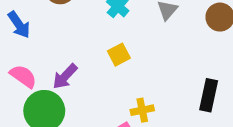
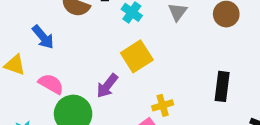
yellow square: (119, 55) -> (137, 56), size x1.5
purple arrow: (65, 76) -> (107, 86), moved

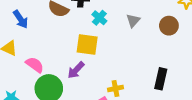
blue arrow: (43, 37) -> (21, 19), moved
yellow square: (137, 56) -> (87, 44), moved, turned 35

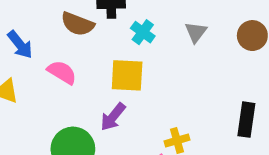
pink semicircle: (35, 65) -> (62, 72), moved

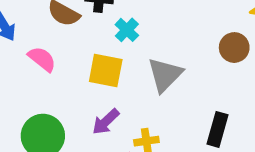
gray triangle: (196, 32) -> (165, 75), moved, size x1.6
purple arrow: (113, 117) -> (106, 122), moved

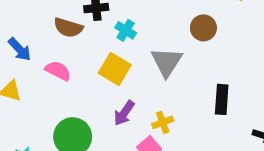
brown circle: (234, 48) -> (203, 28), moved
yellow square: (106, 70) -> (115, 69), turned 32

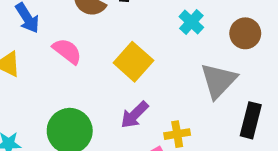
cyan cross: (126, 30) -> (191, 22), moved
gray triangle: (167, 62) -> (219, 81), moved

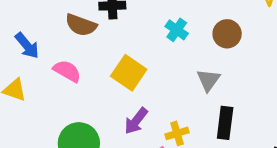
gray triangle: (219, 81) -> (208, 80), size x0.7
black rectangle: (251, 120) -> (225, 123), moved

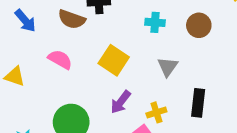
cyan cross: (177, 30) -> (155, 22), turned -30
blue arrow: (27, 46) -> (25, 21), moved
gray triangle: (208, 80) -> (168, 67), moved

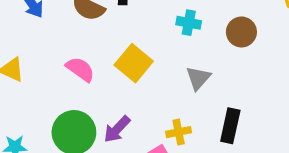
pink semicircle: (60, 59) -> (80, 69), moved
purple arrow: (121, 102) -> (117, 129), moved

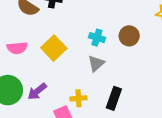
cyan cross: (189, 23) -> (97, 38), moved
pink semicircle: (80, 69) -> (17, 48), turned 132

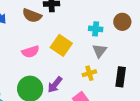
yellow cross: (78, 98) -> (89, 73), moved

